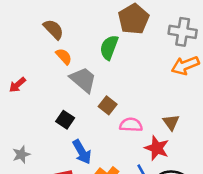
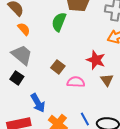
gray trapezoid: (83, 80) -> (22, 55), moved
black square: (65, 120) -> (17, 78), moved
red star: (157, 148) -> (96, 60), moved

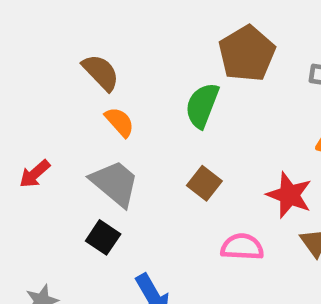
brown square: (58, 67) -> (204, 183), moved

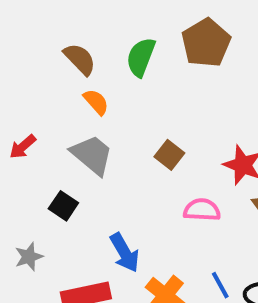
green semicircle: (202, 105) -> (141, 57), moved
black square: (103, 237) -> (63, 206), moved

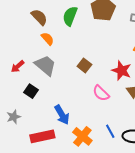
red arrow: (23, 147) -> (18, 66), moved
pink semicircle: (202, 210) -> (101, 93), turned -138

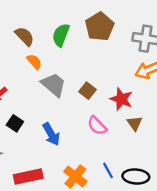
gray trapezoid: (45, 65) -> (54, 85), moved
brown square: (84, 65) -> (87, 91), moved
blue arrow: (62, 115) -> (51, 134), moved

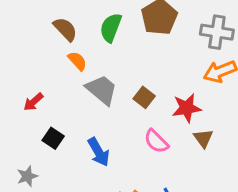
red star: (121, 99) -> (187, 108), turned -30

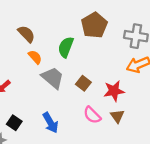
green semicircle: (111, 28) -> (66, 47), moved
black square: (53, 138) -> (14, 123), moved
brown triangle: (203, 138) -> (117, 116), moved

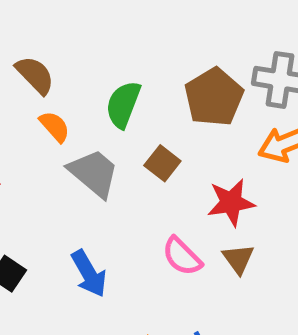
brown pentagon: (94, 25) -> (214, 97), moved
brown square: (83, 83) -> (162, 163), moved

